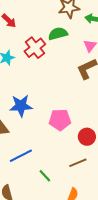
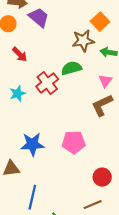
pink pentagon: (60, 120) -> (74, 142), moved
blue line: (21, 156) -> (32, 197), turned -50

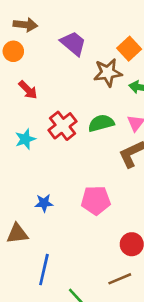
purple trapezoid: (39, 17) -> (73, 43), moved
green semicircle: (71, 68) -> (101, 123), moved
blue star: (32, 144) -> (44, 203), size x0.6

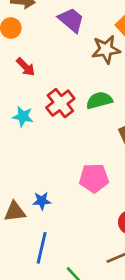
cyan star: (25, 139) -> (23, 116), turned 30
blue star: (44, 203) -> (42, 201), moved

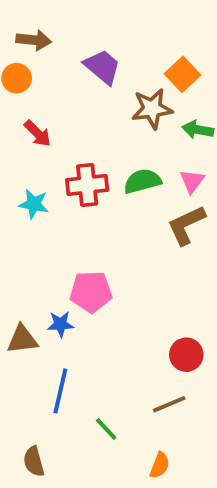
red cross: (60, 103) -> (87, 185), turned 32
pink pentagon: (94, 178) -> (91, 292), moved

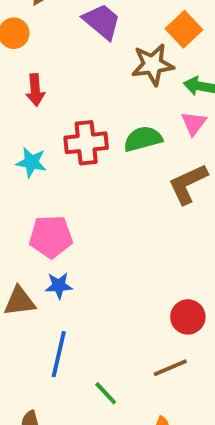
red arrow: (38, 133) -> (35, 90), turned 40
pink triangle: (192, 181) -> (194, 123), moved
pink pentagon: (91, 292) -> (51, 237), moved

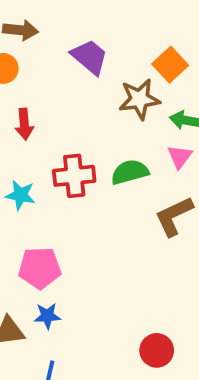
red circle: (188, 317) -> (157, 350), moved

